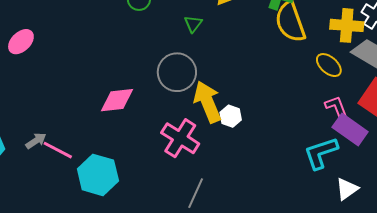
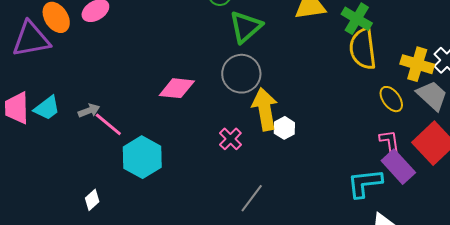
green triangle: (193, 24) -> (246, 27), moved, size x1.8
pink cross: (180, 138) -> (230, 139), size x0.6
gray line: (196, 193) -> (252, 198), moved

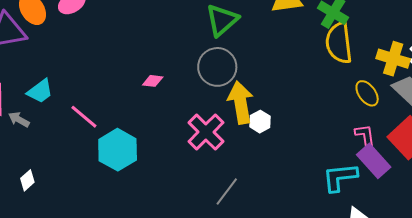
pink diamond: (177, 88) -> (153, 81), size x0.6
cyan trapezoid: (47, 108) -> (40, 91), moved
gray arrow: (89, 111) -> (19, 120), moved, turned -130
pink cross: (230, 139) -> (206, 132), size x1.6
white diamond: (92, 200) -> (27, 180), moved

